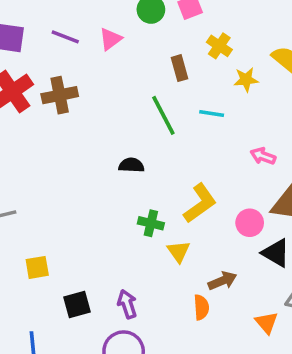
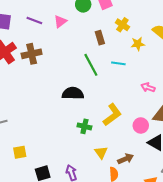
black semicircle: (131, 165) -> (73, 93), size x1.5
yellow triangle: (179, 251) -> (101, 152), moved

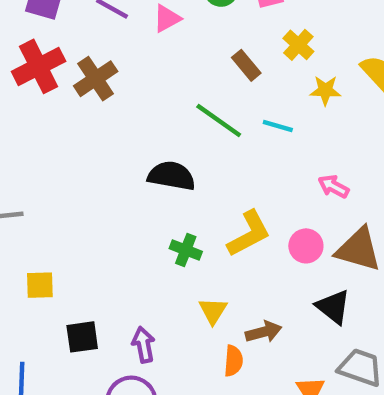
brown rectangle: (100, 38) -> (246, 65), turned -32
brown cross: (32, 54) -> (96, 79), turned -30
green line: (91, 65) -> (219, 120), turned -35
pink circle: (141, 125) -> (306, 246), moved

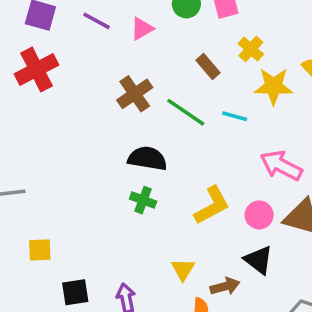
brown cross: (96, 79) -> (135, 94), moved
yellow star: (325, 90) -> (274, 86), size x1.5
pink arrow: (333, 186) -> (281, 166), size x1.6
green cross: (186, 250) -> (143, 200), moved
black triangle: (333, 307) -> (259, 260), moved

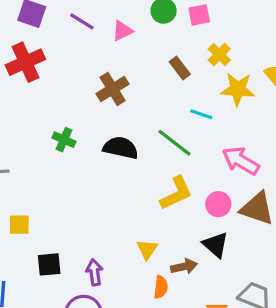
green line: (186, 112) -> (174, 143), moved
green cross: (143, 200) -> (64, 140), moved

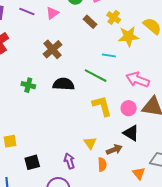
brown rectangle: (180, 68) -> (90, 22), moved
yellow L-shape: (176, 193) -> (102, 106), turned -70
purple arrow: (94, 272) -> (69, 161), moved

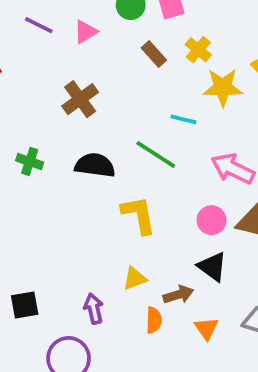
yellow L-shape: (102, 106) -> (139, 215), moved
yellow triangle: (90, 143) -> (135, 278), turned 40
orange triangle: (139, 173) -> (206, 328), moved

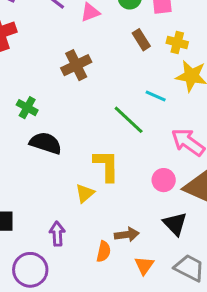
yellow cross: (198, 50) -> (177, 43), turned -35
black semicircle: (95, 165) -> (46, 143), moved
black triangle: (212, 267) -> (175, 224), moved
yellow triangle: (135, 278) -> (85, 193), moved, turned -30

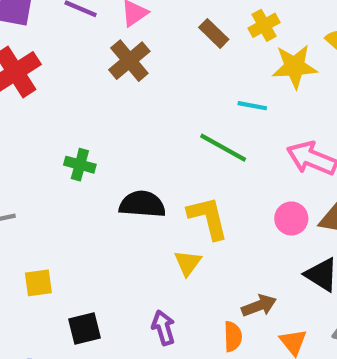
yellow cross: (177, 43) -> (264, 25), turned -30
brown cross: (76, 65) -> (129, 61), moved
black semicircle: (46, 143) -> (142, 204), moved

